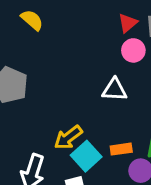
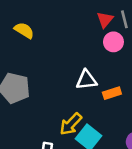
white triangle: (115, 90) -> (86, 80), moved
orange rectangle: (121, 149) -> (112, 93), moved

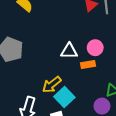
pink circle: (113, 42) -> (95, 48), moved

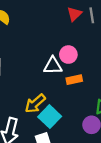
pink circle: (95, 48) -> (68, 55), moved

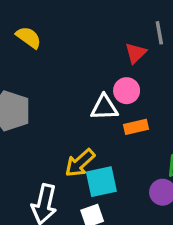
red triangle: (74, 14) -> (136, 53), moved
cyan square: (50, 117) -> (101, 182), turned 35

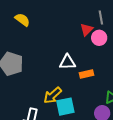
pink circle: (127, 91) -> (99, 38), moved

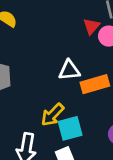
orange rectangle: (86, 74) -> (95, 84), size x1.5

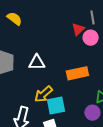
white triangle: (69, 70) -> (37, 62), moved

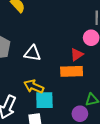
red triangle: (78, 29) -> (77, 55), moved
yellow arrow: (43, 94) -> (34, 86), turned 54

